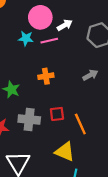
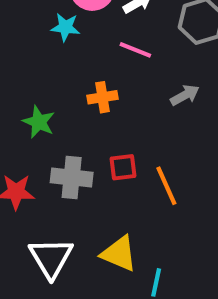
pink line: (49, 41) -> (135, 50), moved, turned 35
yellow triangle: (65, 152) -> (119, 254), moved

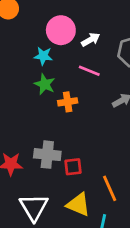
green star: (39, 122) -> (45, 84), moved
red square: (123, 167) -> (73, 167), moved
orange line: (166, 186) -> (110, 188), moved

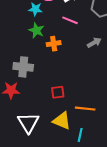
gray cross: (47, 155) -> (23, 67), moved
orange line: (110, 188) -> (85, 109), turned -60

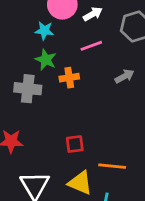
pink line: (70, 20) -> (91, 46), turned -42
gray cross: (23, 67) -> (28, 89), moved

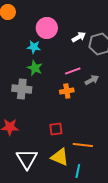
white arrow: (93, 14) -> (79, 37), moved
pink line: (91, 46) -> (73, 71), moved
orange cross: (69, 78) -> (67, 91), moved

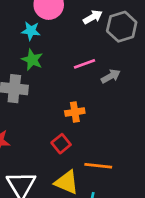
orange cross: (67, 91) -> (75, 112), moved
red square: (56, 129) -> (61, 144), turned -32

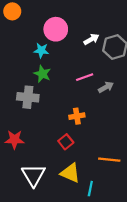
orange line: (98, 166) -> (109, 160), moved

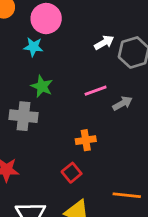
pink circle: (56, 29) -> (46, 19), moved
cyan star: (41, 50) -> (33, 47), moved

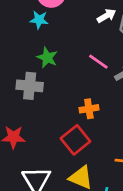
pink line: (96, 91) -> (98, 62), turned 55
red square: (72, 173) -> (75, 140), size x1.5

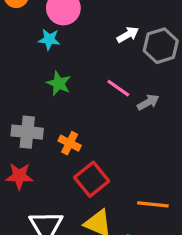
gray cross: (30, 86) -> (27, 132), moved
orange cross: (89, 109) -> (70, 143), moved, turned 36

